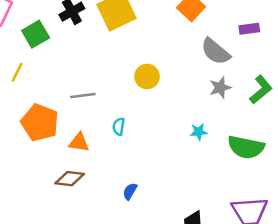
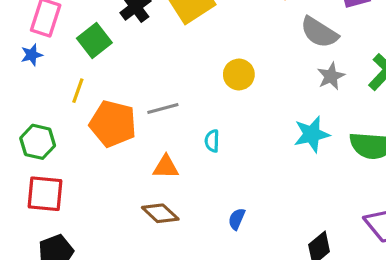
orange pentagon: (40, 123) -> (113, 124), moved
cyan star: (199, 132) -> (312, 134), size x1.6
brown diamond: (70, 179) -> (160, 213), turned 44

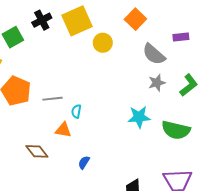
yellow circle: (239, 75) -> (103, 43), moved
gray line: (163, 108) -> (53, 99), moved
orange triangle: (166, 167) -> (63, 130), moved

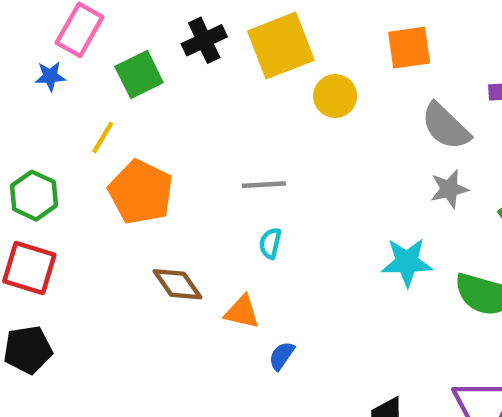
orange square: (135, 19) -> (409, 48), turned 35
gray line: (53, 99) -> (264, 185), moved
orange triangle: (63, 130) -> (242, 312), moved
brown diamond: (37, 151) -> (178, 284), moved

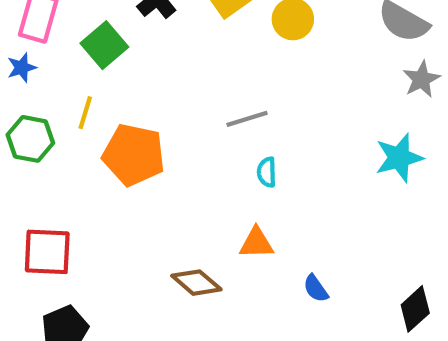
green hexagon: (34, 196) -> (30, 139), moved
brown diamond: (178, 284) -> (196, 283), moved
blue semicircle: (282, 356) -> (316, 288), moved, turned -56

